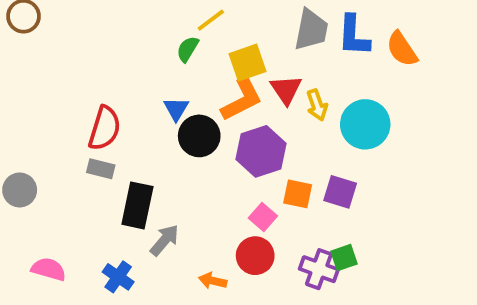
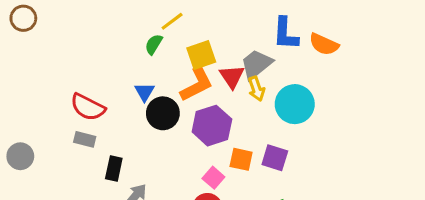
gray trapezoid: (311, 30) -> (256, 64), moved, turned -140
orange semicircle: (402, 49) -> (324, 44), turned -32
red semicircle: (105, 128) -> (88, 107), turned 100
black rectangle: (137, 205) -> (114, 169), size x0.7

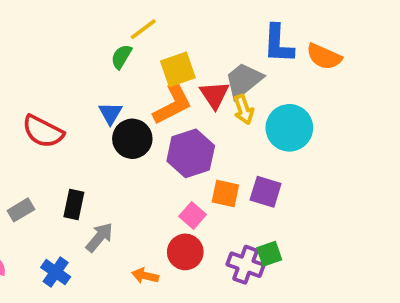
gray rectangle: (85, 139) -> (21, 210), moved, turned -45

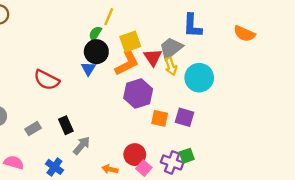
yellow line: (143, 29) -> (109, 17), turned -30
orange semicircle: (324, 57) -> (244, 34), moved
black circle: (132, 139) -> (96, 52), moved
black rectangle: (74, 204) -> (66, 125), turned -36
pink square: (193, 215) -> (144, 168), moved

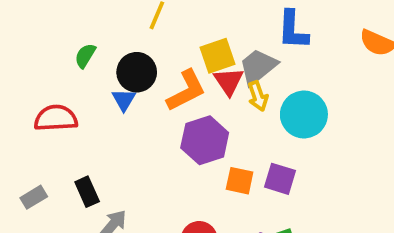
green semicircle: (95, 34) -> (85, 56), moved
yellow square: (130, 42) -> (218, 56), moved
red semicircle: (47, 80) -> (56, 118), turned 150

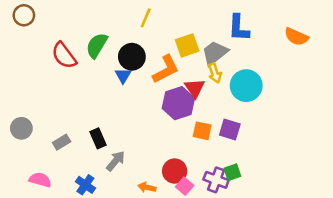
green semicircle: (85, 56) -> (97, 45), size x1.5
red triangle: (229, 81) -> (195, 88), moved
red semicircle: (56, 118) -> (64, 55), moved, turned -124

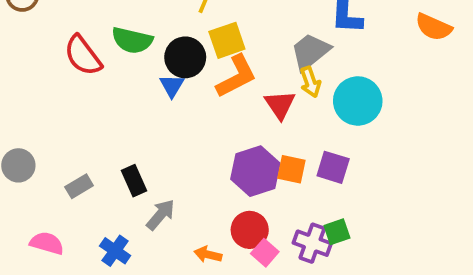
green semicircle: (97, 45) -> (132, 40), turned -108
yellow square: (187, 45) -> (227, 40), moved
purple hexagon: (178, 103) -> (255, 171), moved

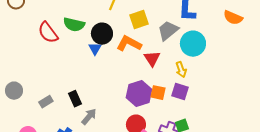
yellow square: (227, 40) -> (139, 20), moved
orange L-shape: (236, 76) -> (129, 44), turned -125
yellow arrow: (310, 82) -> (181, 70), moved
cyan circle: (358, 101) -> (193, 44), moved

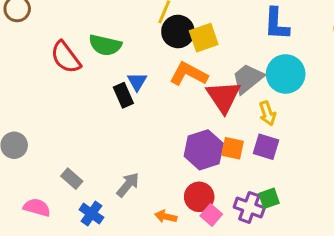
gray trapezoid: (168, 31) -> (248, 79), moved
black circle: (102, 34) -> (178, 32), moved
red triangle: (152, 59) -> (223, 97), size x1.4
black rectangle: (75, 99) -> (123, 95), moved
gray rectangle: (46, 102) -> (72, 179), moved, turned 72

